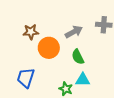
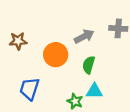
brown star: (31, 32) -> (18, 41), moved
green semicircle: (78, 57) -> (89, 65), turned 42

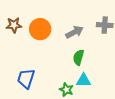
brown star: (18, 41) -> (14, 25), moved
orange circle: (56, 55) -> (40, 29), moved

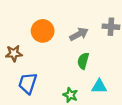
brown star: (14, 25) -> (14, 53), moved
cyan triangle: (84, 81) -> (99, 86), moved

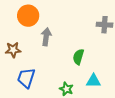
orange circle: (43, 31) -> (28, 16), moved
gray arrow: (79, 34) -> (46, 37), moved, turned -54

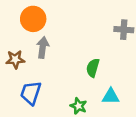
gray arrow: (46, 37) -> (43, 48), moved

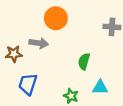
orange circle: (33, 19) -> (56, 18), moved
gray arrow: (43, 48) -> (39, 43), turned 90

